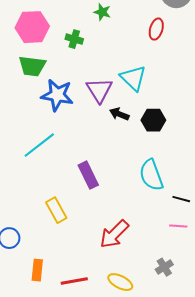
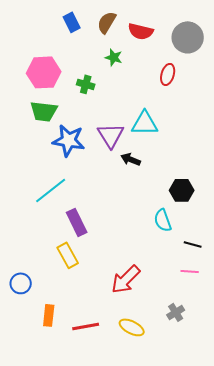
cyan triangle: (133, 78) -> (145, 123), turned -44
black hexagon: (153, 120) -> (182, 190), moved
purple rectangle: (88, 175) -> (77, 222), moved
cyan semicircle: (151, 175) -> (163, 220), size x0.7

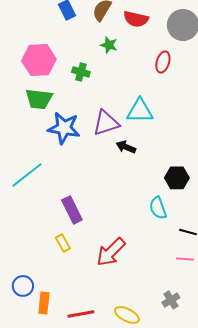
purple triangle: (111, 135) -> (106, 123), turned 44
cyan line: (51, 190) -> (27, 175), moved
yellow rectangle: (68, 255) -> (63, 243), size x0.7
red arrow: (126, 279) -> (111, 252), moved
blue circle: (21, 283) -> (23, 286), moved

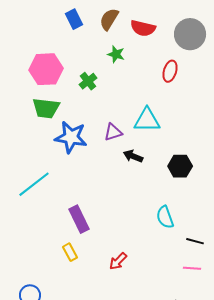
green cross: (81, 72) -> (88, 81), turned 36
purple triangle: (106, 123) -> (113, 132), size x0.7
black hexagon: (177, 178) -> (180, 166), moved
red arrow: (111, 252) -> (118, 261), size x0.6

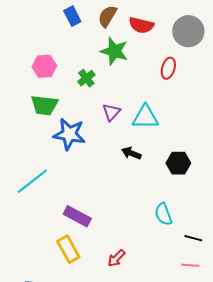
green star: (116, 54) -> (114, 51), size x1.6
pink hexagon: (46, 69) -> (44, 66), size x0.7
purple triangle: (113, 132) -> (111, 112), moved, turned -30
purple rectangle: (79, 219) -> (77, 216), turned -36
yellow rectangle: (70, 252) -> (68, 249), size x1.5

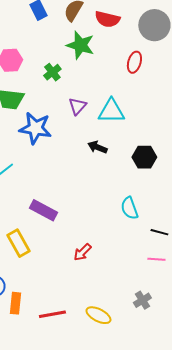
yellow rectangle: (68, 249) -> (18, 243), moved

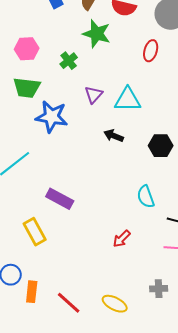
red arrow: (82, 252) -> (122, 239), moved
gray cross: (142, 300) -> (159, 289), turned 30
red line: (52, 314) -> (69, 303), turned 52

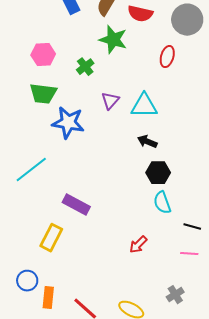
black arrow: (114, 136) -> (147, 142), moved
black hexagon: (161, 146) -> (158, 173), moved
yellow rectangle: (35, 232) -> (51, 238), turned 56
gray cross: (159, 289) -> (175, 295), turned -30

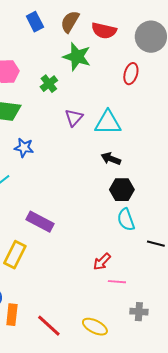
blue star: (68, 123) -> (24, 148), moved, size x0.6
pink line: (189, 254) -> (117, 282), moved
gray cross: (175, 295) -> (139, 312), turned 36

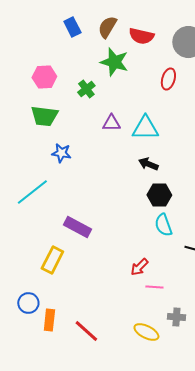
purple triangle: (74, 118) -> (111, 123), turned 48
yellow ellipse: (95, 327) -> (146, 332), moved

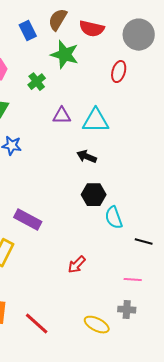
blue rectangle: (72, 27) -> (28, 31), moved
black arrow: (148, 164) -> (87, 157), moved
black hexagon: (159, 195) -> (94, 195), moved
red arrow: (139, 267) -> (77, 265), moved
pink line: (154, 287) -> (133, 280), moved

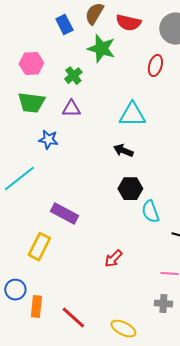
purple triangle: (62, 116) -> (71, 109), moved
yellow ellipse: (97, 325) -> (123, 329), moved

